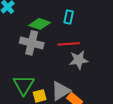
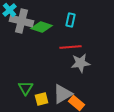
gray cross: (32, 43) -> (22, 21), moved
green triangle: (24, 85) -> (26, 88), size x0.7

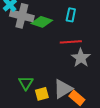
gray star: (81, 63) -> (81, 58), turned -30

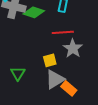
yellow square: (42, 94) -> (50, 60), moved

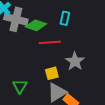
red line: (63, 32) -> (50, 42), moved

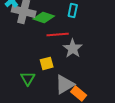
gray star: (75, 61) -> (73, 48), moved
yellow square: (52, 73) -> (47, 63), moved

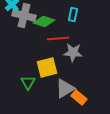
gray star: (73, 48) -> (73, 52), turned -30
yellow square: (47, 63) -> (47, 68), size x1.5

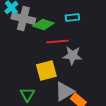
cyan rectangle: (73, 14) -> (72, 18), turned 72
green triangle: (28, 82) -> (27, 94), moved

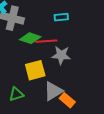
green diamond: (43, 24) -> (30, 38), moved
green triangle: (27, 94) -> (16, 94), turned 42

